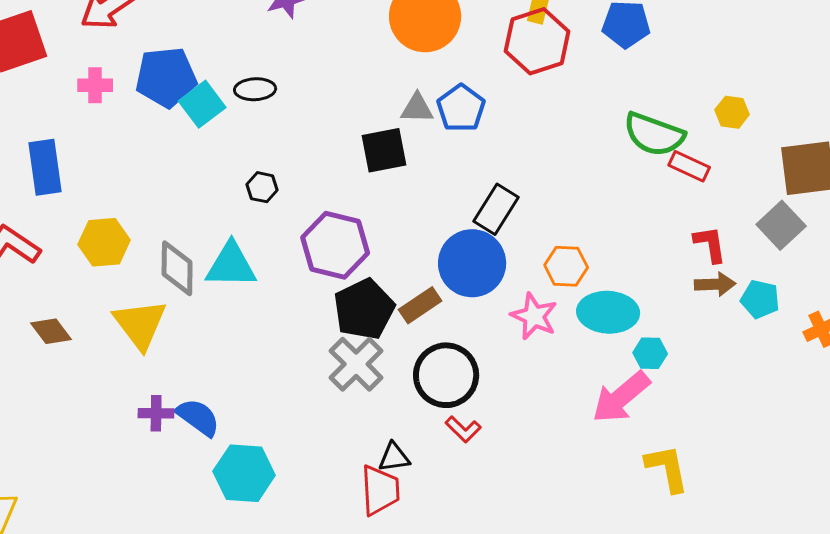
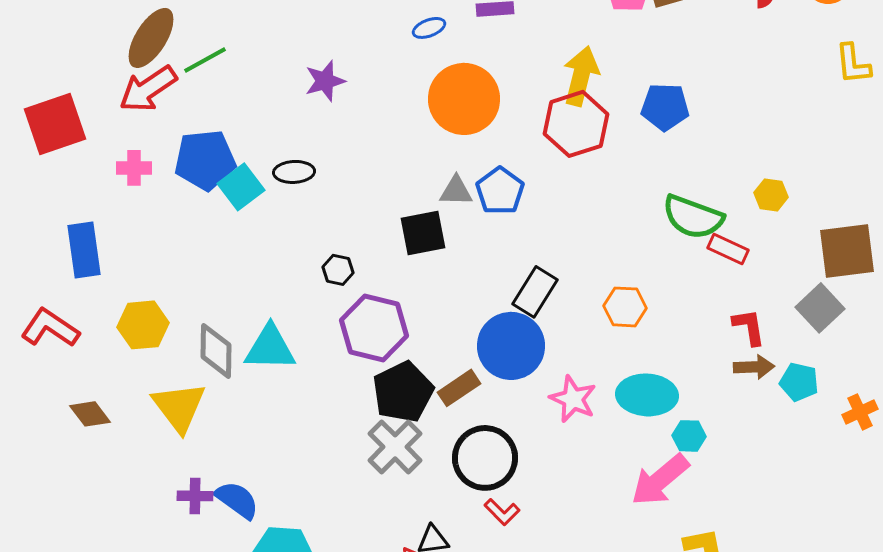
black hexagon: (262, 187) -> (338, 270), moved
orange hexagon: (566, 266) -> (625, 307), moved

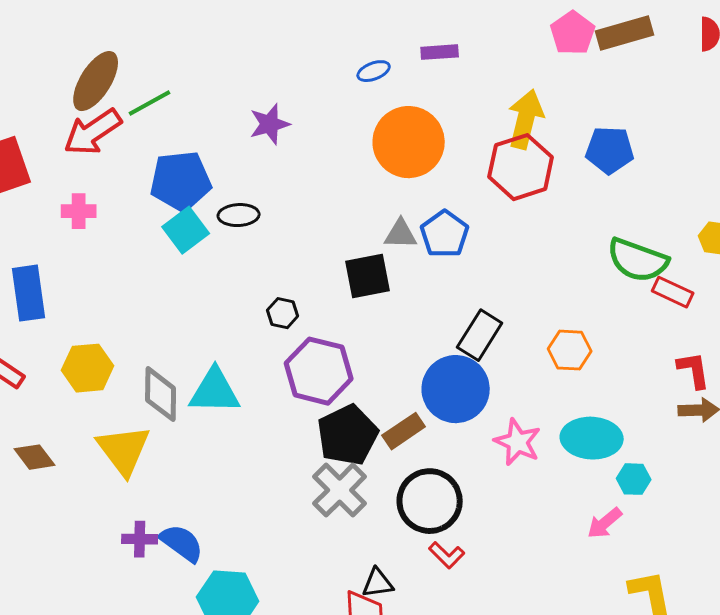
blue pentagon: (205, 160) -> (181, 181), moved
pink arrow: (660, 480) -> (605, 523), size x0.6

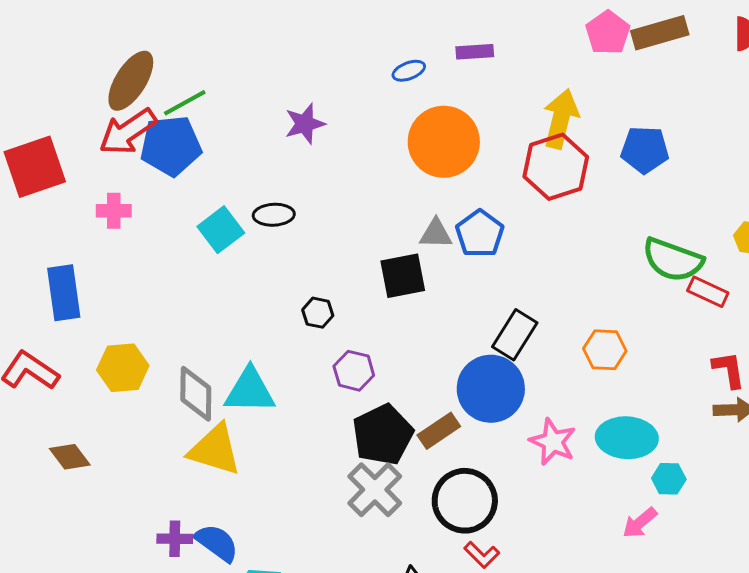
blue pentagon: (181, 181) -> (171, 146), moved
purple hexagon: (319, 371) -> (354, 371), size x0.6
yellow triangle: (124, 450) -> (215, 450), moved, turned -36

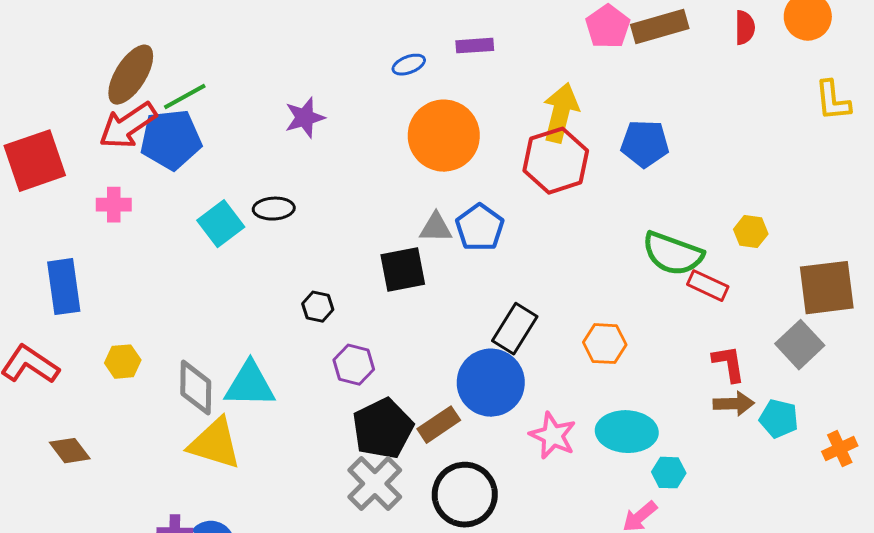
yellow hexagon: (123, 368) -> (123, 362), size x0.7

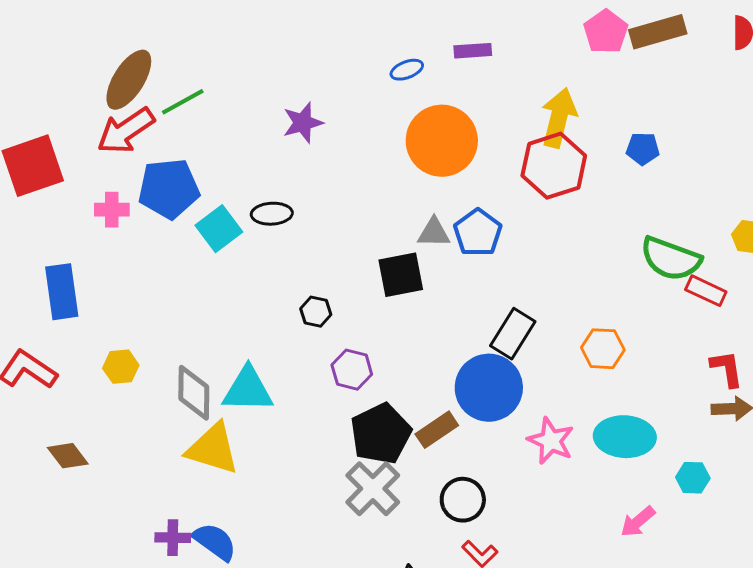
blue pentagon: (171, 140) -> (169, 189), moved
blue pentagon: (645, 144) -> (643, 149), size x0.7
cyan hexagon: (669, 473) -> (693, 478), moved
black circle: (465, 495) -> (463, 500), size x0.7

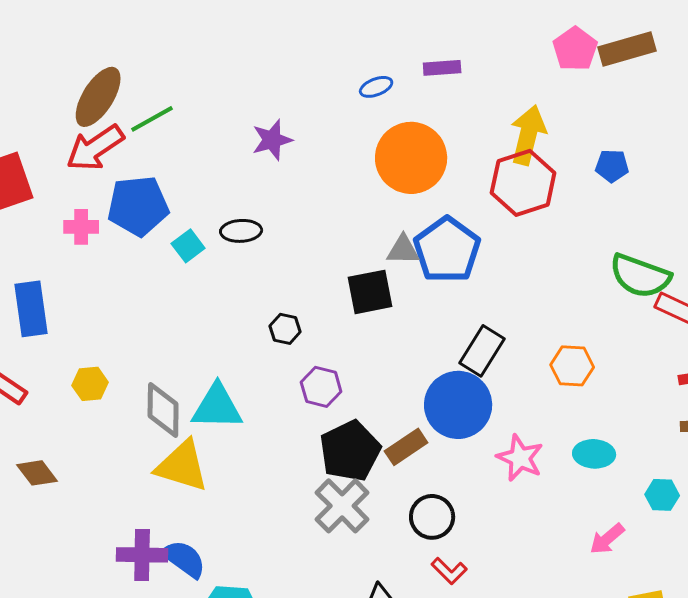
cyan square: (219, 229) -> (188, 246), size x0.7
blue pentagon: (478, 233) -> (447, 250), size x1.4
cyan ellipse: (625, 437) -> (594, 454), size x0.7
purple cross: (173, 538) -> (142, 555), size x1.4

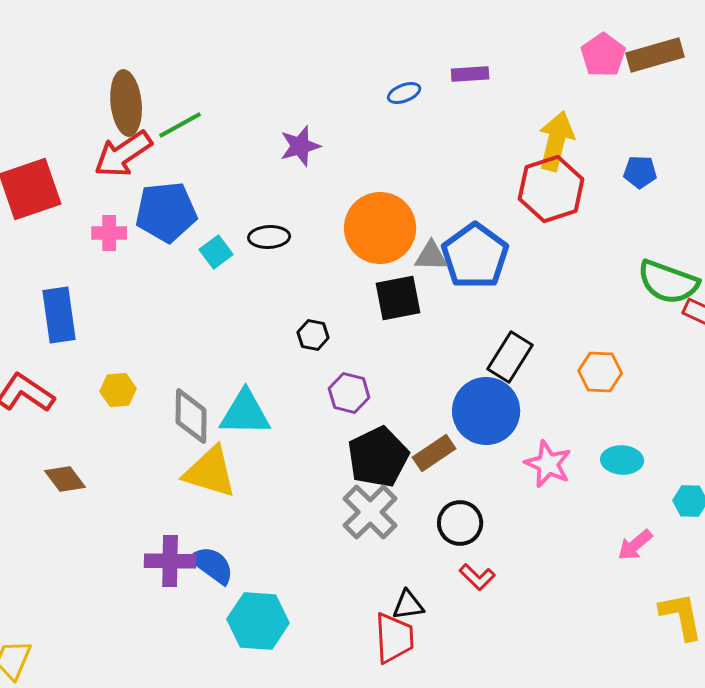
brown ellipse: (98, 97) -> (126, 103), turned -38
orange circle: (411, 158) -> (380, 228), moved

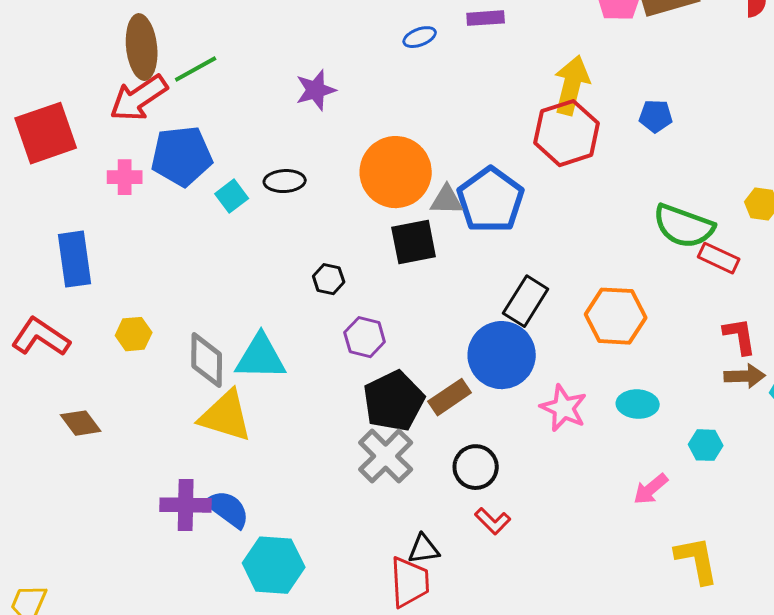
orange hexagon: (600, 372) -> (616, 316), size x1.4

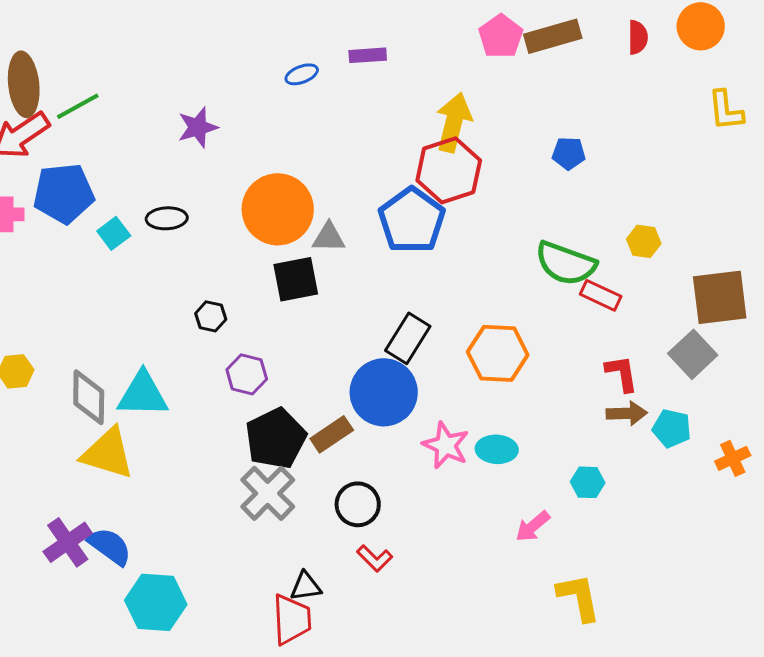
blue pentagon: (656, 116) -> (569, 153), moved
blue pentagon: (491, 200) -> (412, 220), moved
cyan ellipse: (638, 404) -> (497, 449), moved
purple cross: (186, 505) -> (68, 542), turned -36

